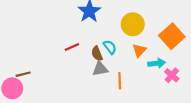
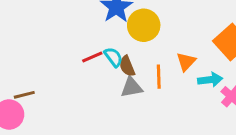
yellow circle: (133, 24) -> (144, 25), moved
cyan semicircle: (110, 47) -> (113, 57), moved
orange line: (120, 81) -> (159, 77), moved

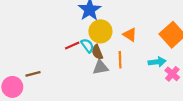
yellow circle: (144, 25) -> (100, 31), moved
orange triangle: (186, 62) -> (130, 35), moved, turned -40
brown line: (24, 95) -> (33, 74), moved

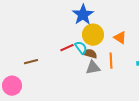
brown semicircle: (97, 52) -> (90, 54), turned 128
brown line: (33, 74) -> (31, 62), moved

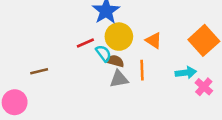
red line: (67, 48) -> (85, 43), moved

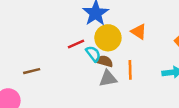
orange triangle: (154, 40) -> (139, 32), moved

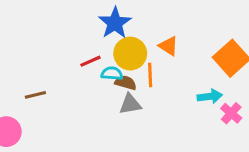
cyan semicircle: (93, 54) -> (112, 73), turned -49
orange line: (130, 70) -> (150, 75), moved

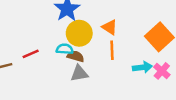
red line: (90, 61) -> (31, 54), moved
orange line: (150, 75) -> (112, 50), moved
pink cross: (231, 113) -> (162, 71), moved

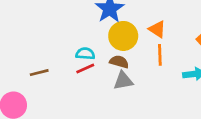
cyan semicircle: (65, 49) -> (85, 54), moved
red line: (31, 54) -> (85, 69), moved

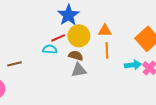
orange triangle: (157, 29) -> (105, 31), turned -32
red line: (85, 69) -> (58, 38), moved

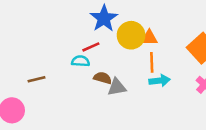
yellow circle: (79, 36) -> (131, 35), moved
brown semicircle: (76, 56) -> (103, 78), moved
cyan arrow: (133, 65) -> (160, 81), moved

